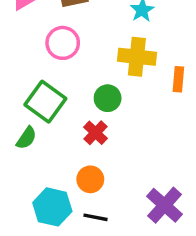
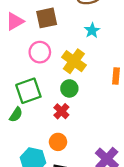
yellow cross: (137, 57) -> (74, 61), moved, turned 30
green square: (45, 102) -> (28, 91), turned 35

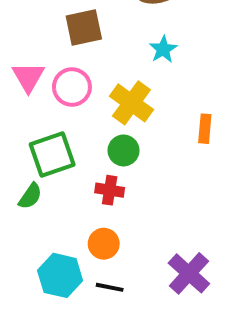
pink triangle: (15, 21) -> (28, 77), moved, turned -30
red cross: (61, 111) -> (110, 190), turned -35

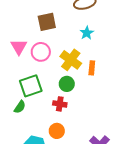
orange rectangle: (205, 129) -> (92, 68), moved

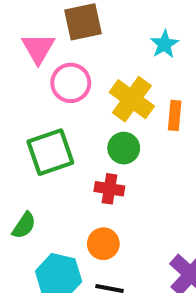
pink triangle: (19, 47) -> (38, 48), moved
green semicircle: (20, 107) -> (24, 225), moved

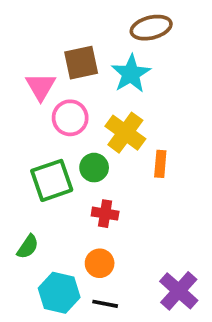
cyan star: (164, 44) -> (131, 74), moved, size x1.5
orange rectangle: (175, 115) -> (160, 164), moved
green circle: (124, 148) -> (94, 168), moved

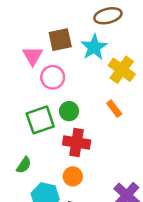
yellow cross: (125, 133) -> (122, 70), moved
orange rectangle: (160, 164) -> (114, 109), turned -42
red cross: (105, 214) -> (77, 143), size x1.5

